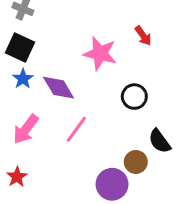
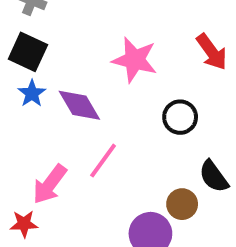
red arrow: (143, 36) -> (212, 52), moved, size x1.4
pink arrow: (26, 129) -> (50, 184), moved
red star: (17, 177) -> (24, 224), turned 30

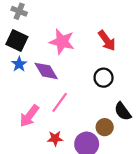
red arrow: (212, 52) -> (107, 41), moved
pink star: (135, 60) -> (62, 42), moved
red star: (24, 224) -> (55, 138), moved

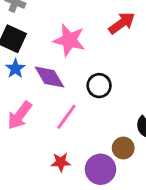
red arrow: (107, 41) -> (122, 23), moved, turned -90
black circle: (104, 78) -> (99, 86), moved
pink arrow: (29, 116) -> (20, 115), moved

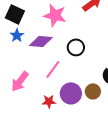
purple diamond: (49, 77) -> (41, 41), turned -55
pink arrow: (20, 115) -> (20, 81), moved
purple circle: (100, 169) -> (71, 93), moved

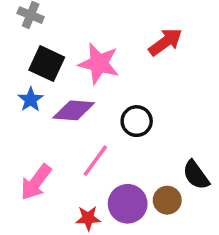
black square: (15, 14) -> (47, 64), moved

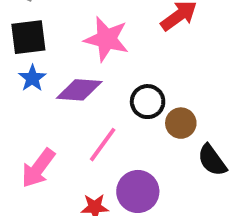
black square: (47, 64) -> (28, 37), moved, turned -32
brown circle: (167, 200) -> (181, 123), moved

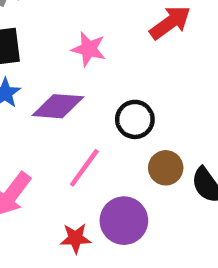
pink star: (107, 39) -> (89, 49), size x0.7
brown circle: (181, 123) -> (166, 168), moved

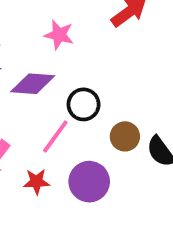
black circle: (135, 119) -> (84, 104), moved
red star: (75, 238) -> (36, 182), moved

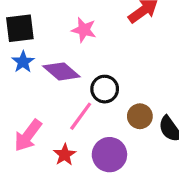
purple diamond: (33, 84) -> (61, 71), turned 36
red star: (36, 182) -> (65, 155), turned -30

